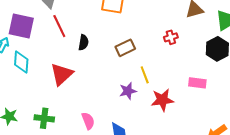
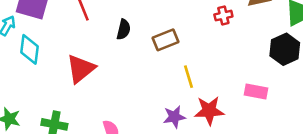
red cross: (171, 37) -> (223, 16), moved
black semicircle: (83, 42) -> (124, 29), moved
purple star: (128, 91) -> (174, 117), moved

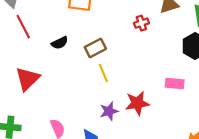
black semicircle: (124, 29) -> (60, 43), turned 56
yellow line: (188, 77) -> (103, 73), moved

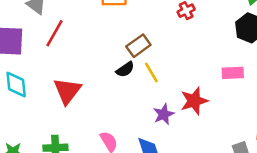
red line: (23, 27) -> (54, 33), turned 65
black semicircle: (60, 43) -> (125, 69), moved

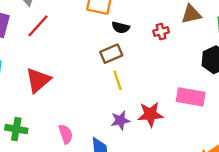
black semicircle: (125, 69) -> (121, 27), moved, turned 36
pink rectangle: (233, 73) -> (191, 97), size x1.4

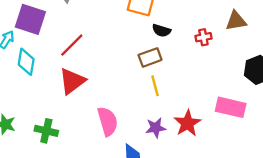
red line: (38, 26) -> (72, 45), moved
red star: (150, 114) -> (187, 123), turned -30
pink semicircle: (66, 134) -> (108, 121), moved, size x1.4

